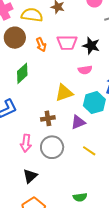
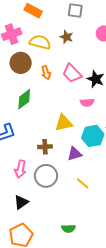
pink trapezoid: (67, 43) -> (72, 73), turned 40

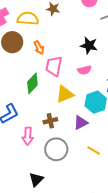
pink trapezoid: (72, 73) -> (54, 66), moved, turned 65
green diamond: (24, 99) -> (32, 83), moved
pink arrow: (20, 169) -> (28, 136), moved

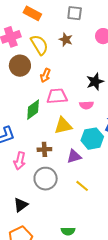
yellow semicircle: (28, 18) -> (39, 45), turned 45
black star: (89, 45) -> (95, 82), turned 30
orange arrow: (39, 48) -> (45, 75), turned 40
pink trapezoid: (54, 66) -> (57, 96), turned 65

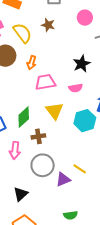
green diamond: (33, 110) -> (24, 117), moved
yellow triangle: (63, 126) -> (54, 111), turned -48
purple triangle: (74, 156) -> (63, 180), moved

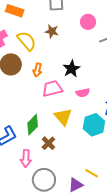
black star: (82, 64) -> (71, 69), moved
brown cross: (38, 136) -> (48, 143), turned -32
gray circle: (43, 165) -> (44, 180), moved

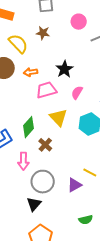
orange arrow: (37, 70) -> (31, 72), turned 72
pink semicircle: (83, 93) -> (77, 93), turned 136

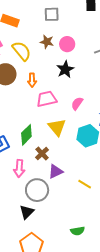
pink circle: (79, 22) -> (67, 44), moved
black star: (64, 69) -> (65, 69), moved
orange arrow: (31, 72) -> (32, 80), turned -88
purple triangle: (74, 185) -> (56, 171), moved

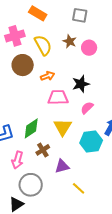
black star: (65, 69) -> (81, 84), moved
orange arrow: (32, 80) -> (47, 76), turned -120
purple triangle: (56, 171) -> (62, 166), moved

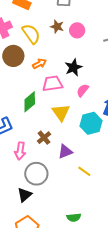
green diamond: (31, 128) -> (30, 102), moved

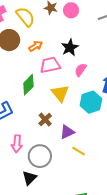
pink arrow: (20, 151) -> (17, 144), moved
yellow line: (84, 171) -> (79, 151), moved

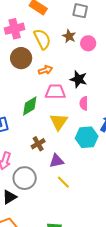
black star: (70, 48) -> (79, 79), turned 30
pink semicircle: (80, 70) -> (84, 103), turned -48

